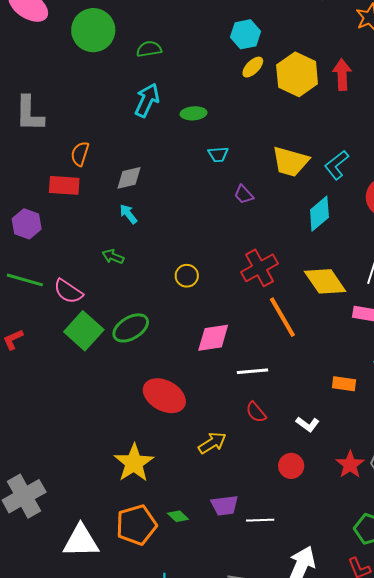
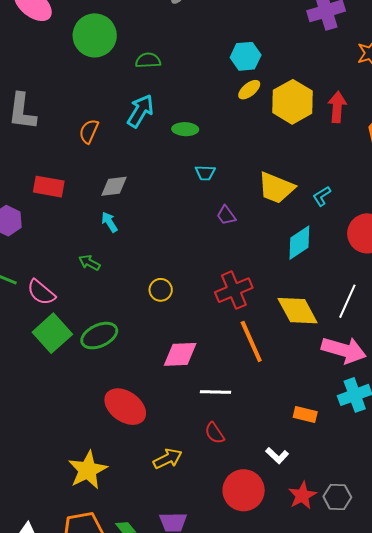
orange semicircle: (80, 154) -> (89, 131), moved
cyan L-shape: (337, 165) -> (322, 196), size x0.7
white L-shape: (308, 424) -> (277, 456), moved
red circle: (291, 466) -> (244, 490), size x1.6

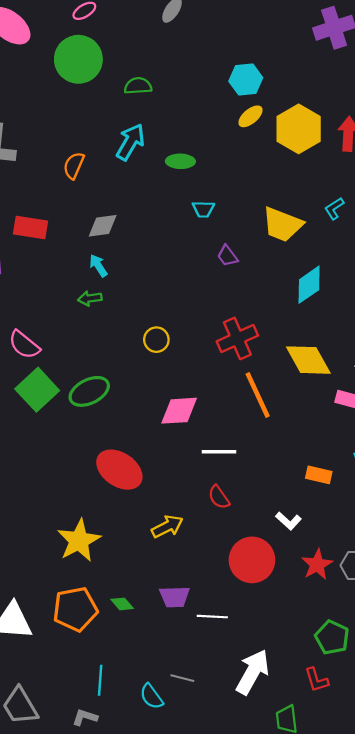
cyan L-shape: (322, 196) -> (334, 208), moved
green arrow: (89, 263) -> (90, 298), moved, turned -35

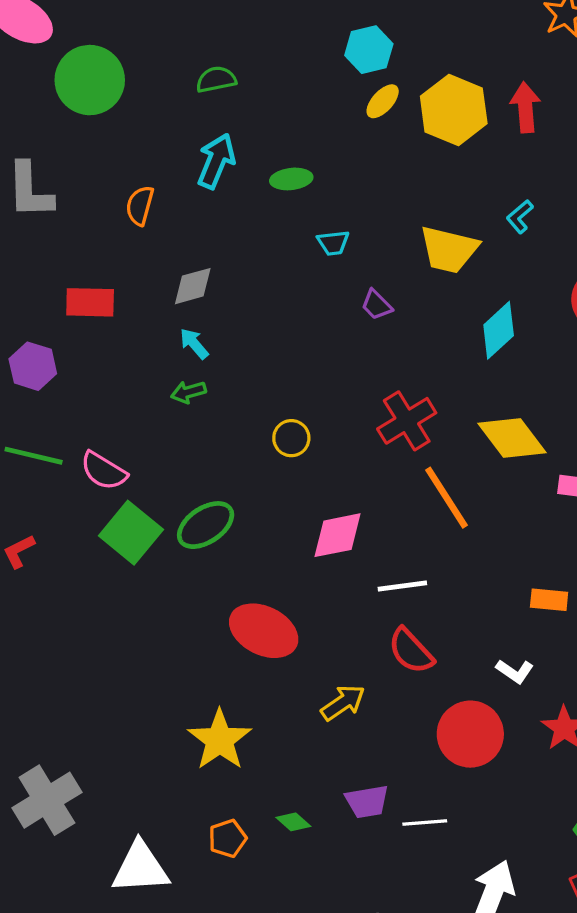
green circle: (78, 59) -> (90, 80), moved
red semicircle: (219, 497) -> (411, 651), size x1.4
orange pentagon: (75, 609) -> (228, 838), size x0.6

